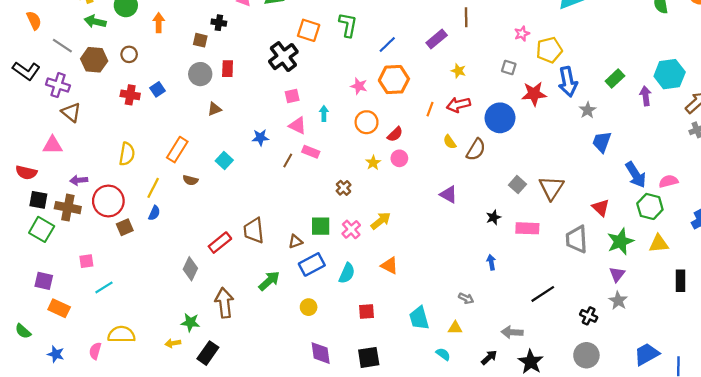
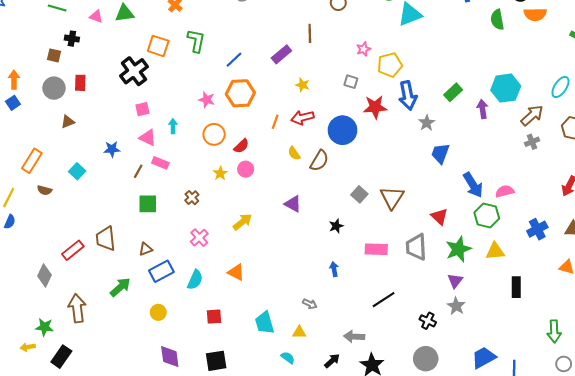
orange arrow: (159, 23) -> (14, 80), moved
yellow arrow: (381, 221) -> (242, 222), moved
green square: (321, 226) -> (148, 204), moved
pink rectangle: (527, 228) -> (376, 249), moved

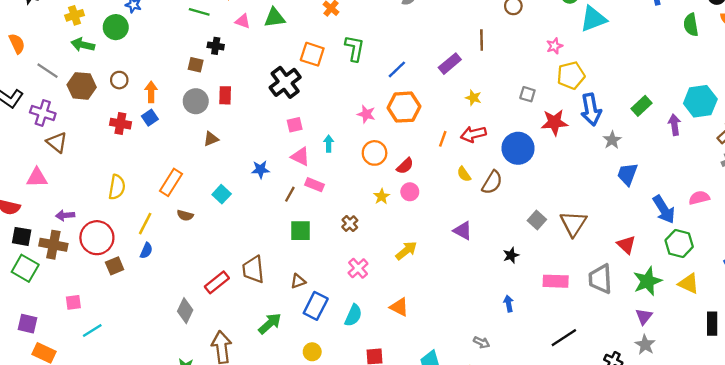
pink star: (364, 49) -> (554, 46), moved
pink semicircle: (505, 191) -> (699, 198), moved
yellow triangle: (495, 251) -> (689, 284), turned 30
blue rectangle: (161, 271) -> (316, 306), turned -35

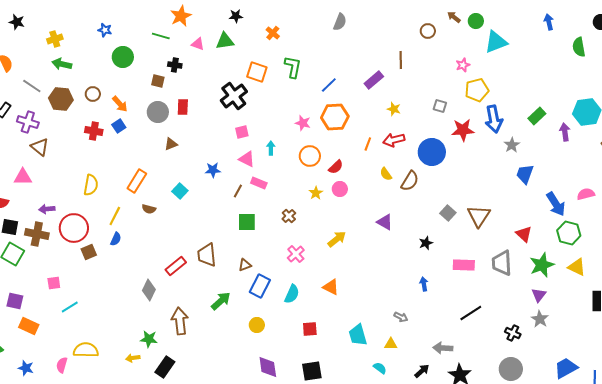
green circle: (116, 27) -> (123, 57), moved
orange arrow: (151, 92) -> (120, 104), turned 138

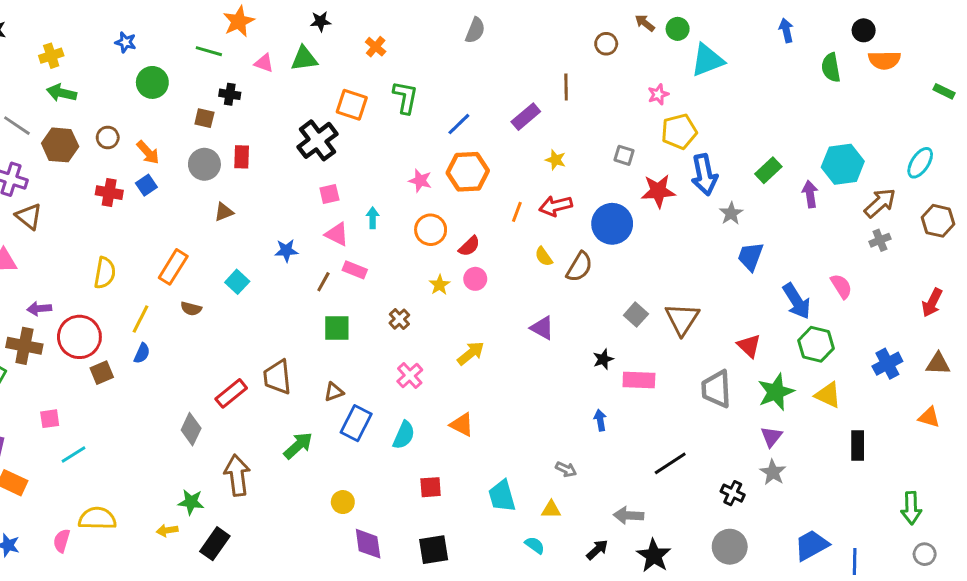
pink semicircle: (586, 194) -> (841, 286), turned 72
pink rectangle: (464, 265) -> (639, 380), moved
yellow circle: (257, 325) -> (343, 502), moved

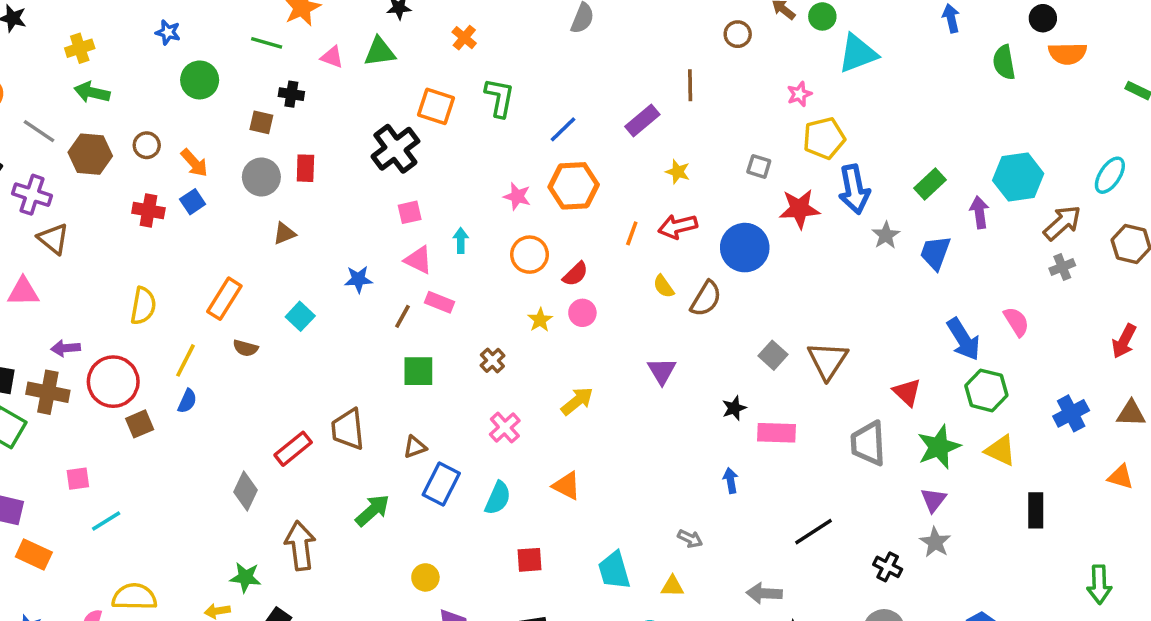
blue trapezoid: (751, 257) -> (935, 253), moved
purple triangle: (542, 328) -> (662, 371), turned 30

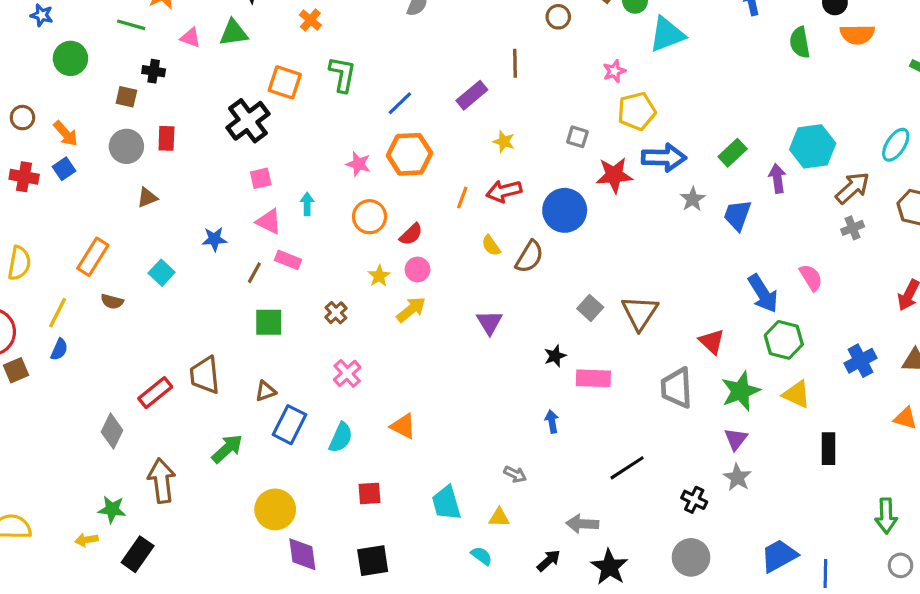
blue arrow: (854, 189) -> (664, 158), turned -78
yellow arrow: (577, 401) -> (411, 309), moved
yellow circle: (425, 577) -> (275, 509), size x1.6

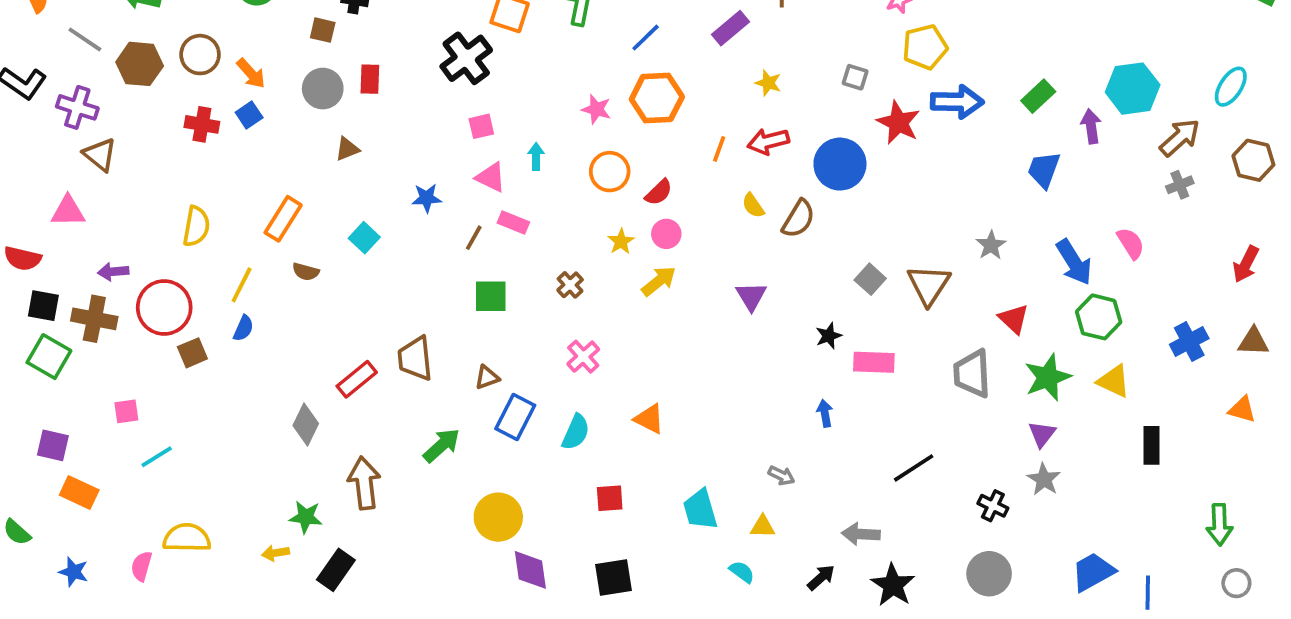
brown circle: (22, 118) -> (200, 55), size x1.4
red star: (614, 175) -> (899, 123), turned 30
gray star: (693, 199) -> (991, 245), moved

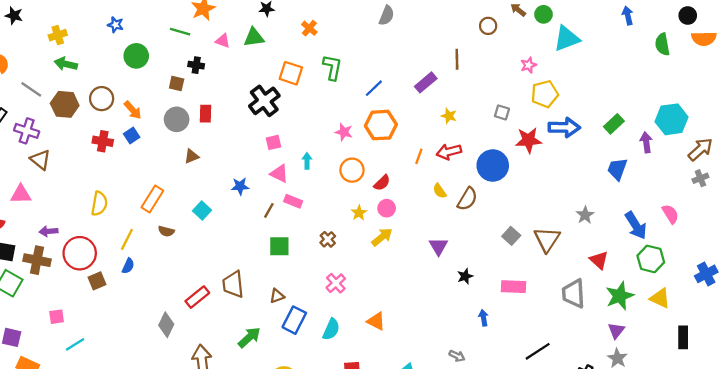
red star: (899, 123) -> (529, 140), turned -30
black star: (829, 336) -> (465, 276), moved

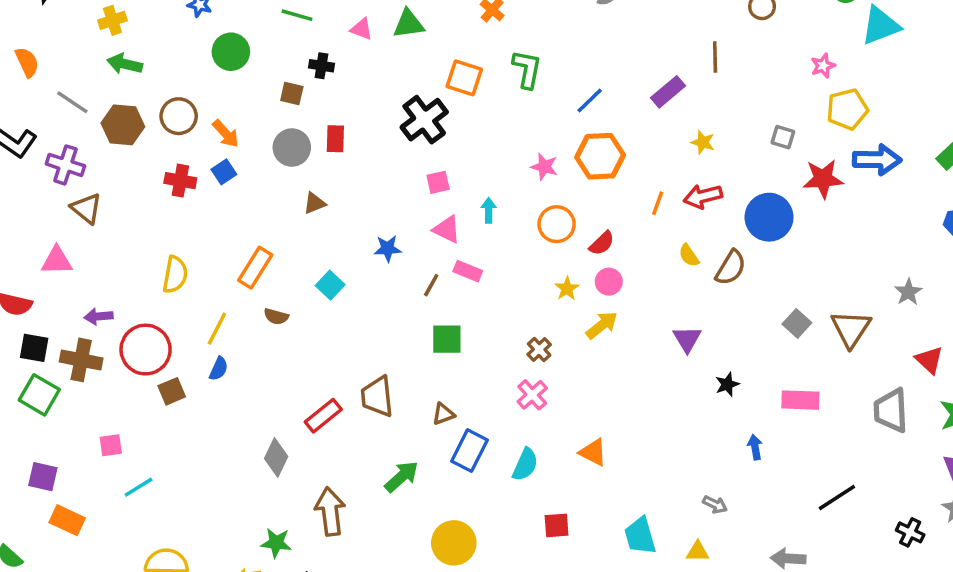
brown cross: (328, 239) -> (539, 350), moved

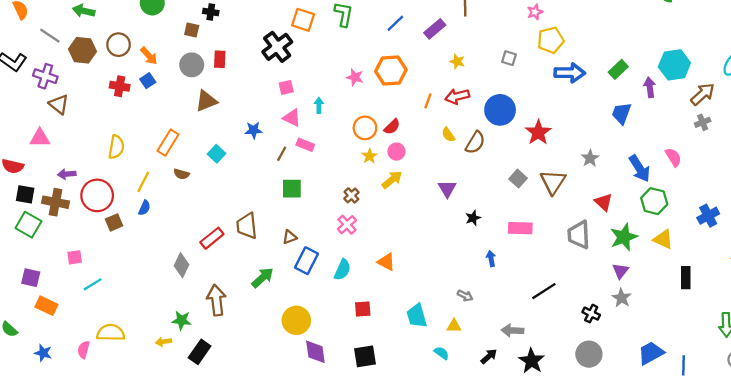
blue line: (590, 100) -> (395, 23), moved
red star: (823, 179) -> (538, 132), moved, turned -30
brown triangle: (314, 203) -> (206, 101), size x1.5
orange circle: (557, 224) -> (365, 128), moved

